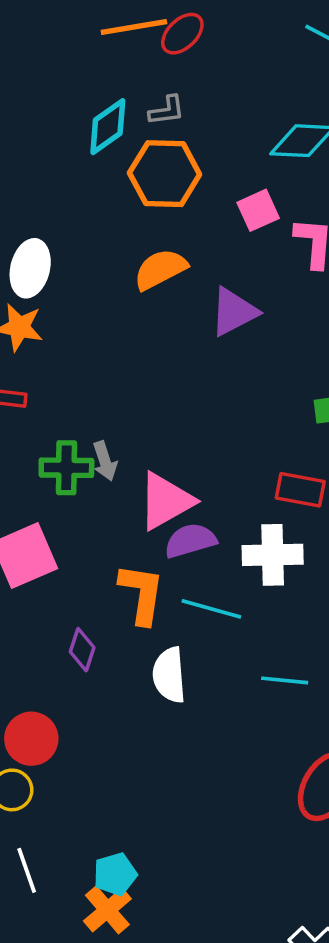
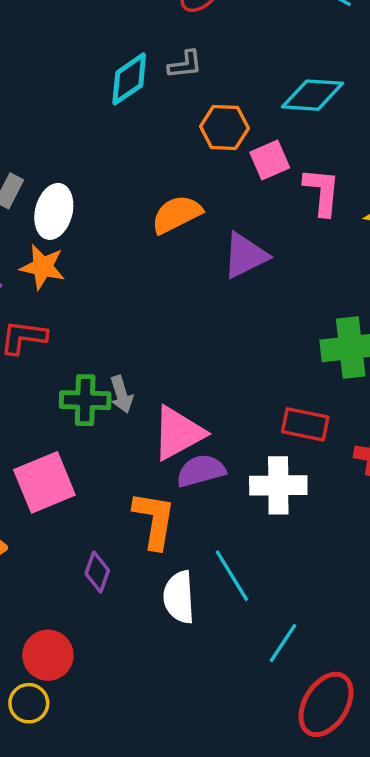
orange hexagon: (165, 174) -> (224, 127), moved, size x0.7
cyan line: (211, 609) -> (232, 576), moved, turned 42
cyan line: (285, 680) -> (283, 643), moved, turned -63

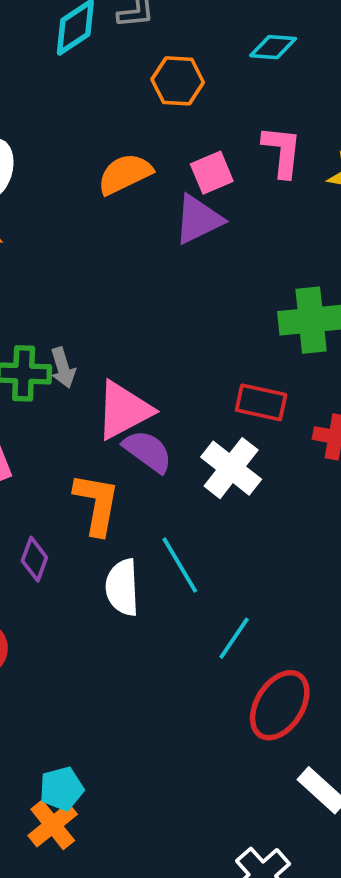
cyan diamond: (312, 95) -> (273, 47), size x0.7
pink square: (270, 160) -> (212, 173), moved
purple semicircle: (201, 471) -> (148, 451), turned 51
white cross: (278, 485) -> (231, 468), turned 38

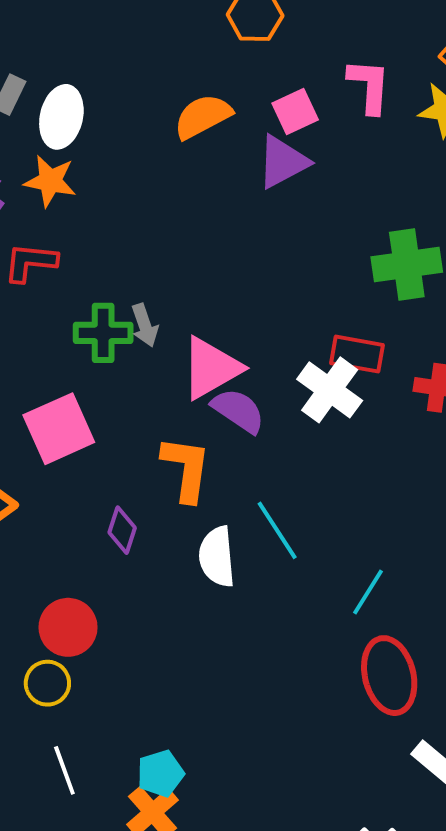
white cross: (231, 468) -> (330, 390), moved
cyan line: (234, 638) -> (368, 592), moved
red ellipse: (280, 705) -> (389, 676), turned -44

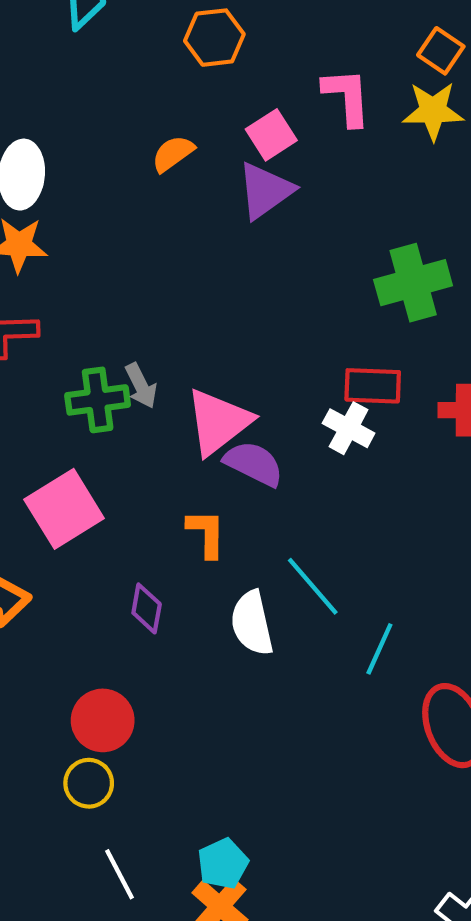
orange semicircle: (203, 116) -> (173, 154), size x0.7
white cross: (330, 390) -> (349, 428), size x0.7
orange L-shape: (186, 469) -> (206, 533), size x0.7
cyan line: (368, 592) -> (379, 649), moved

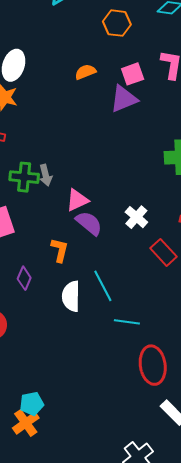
red rectangle: (373, 386) -> (163, 252), moved, turned 32
pink triangle: (218, 422) -> (77, 200), size x0.7
cyan line: (379, 649) -> (127, 322), turned 60

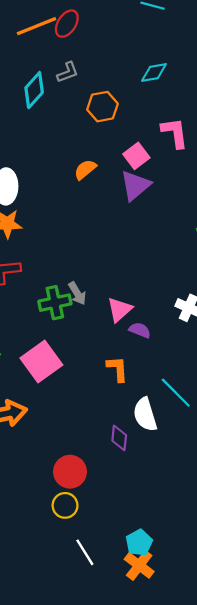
purple semicircle: (89, 223) -> (140, 330), size x0.7
purple diamond: (24, 278) -> (119, 438), moved

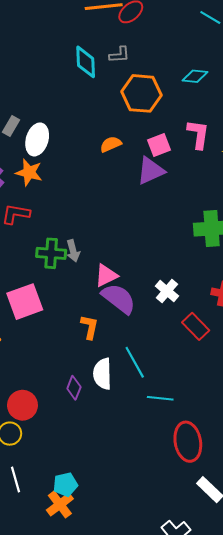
cyan diamond: (34, 90) -> (86, 62), turned -60
orange hexagon: (103, 107) -> (141, 93), size x1.4
purple semicircle: (140, 330) -> (119, 299), size x1.8

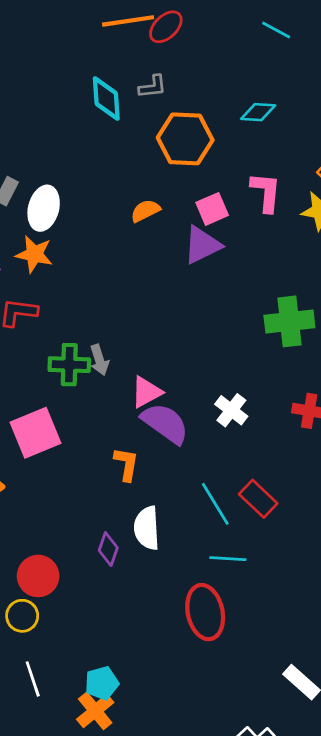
red rectangle: (196, 326) -> (258, 499), moved
cyan line: (135, 362) -> (215, 504), moved
red ellipse: (188, 442) -> (205, 612), moved

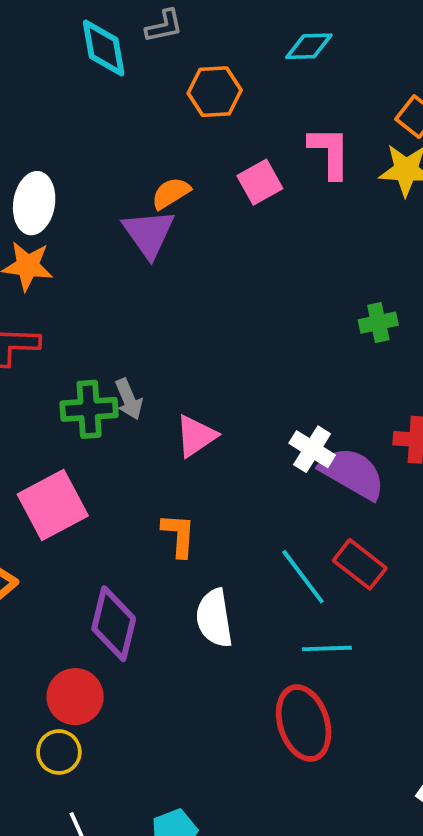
orange hexagon: (185, 139) -> (215, 92), size x0.7
purple triangle: (202, 245) -> (149, 233), moved, turned -33
green cross: (289, 321) -> (378, 323), size x0.6
purple semicircle: (165, 423) -> (352, 473), moved
purple diamond: (108, 549) -> (114, 624), moved, size x1.6

